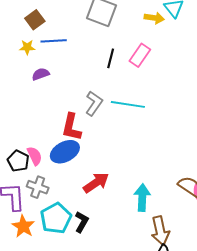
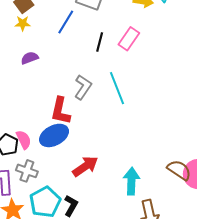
blue line: (54, 41) -> (66, 22), moved, turned -55
yellow star: (27, 47) -> (23, 23), moved
cyan line: (128, 104) -> (117, 88), turned 60

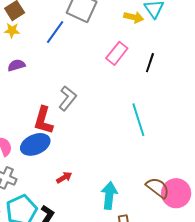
black line: (100, 42) -> (150, 63), moved
cyan line: (117, 88) -> (138, 120), moved
red arrow: (85, 166) -> (64, 177), size x0.6

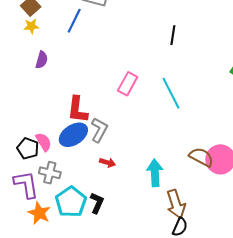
pink rectangle: (117, 53) -> (128, 84), moved
purple semicircle: (16, 65) -> (42, 60), turned 132
gray L-shape: (68, 98) -> (99, 130), moved
red arrow: (64, 177) -> (107, 163), turned 56

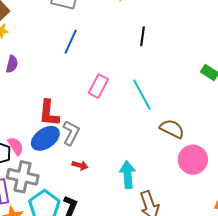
blue line: (74, 21) -> (71, 42), moved
brown semicircle: (201, 157) -> (172, 129), moved
gray cross: (50, 173) -> (23, 177), size x1.4

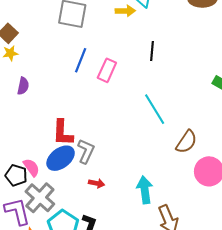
pink rectangle: (98, 86) -> (107, 70), moved
brown semicircle: (172, 129) -> (186, 142), turned 100
gray cross: (23, 177) -> (40, 198), turned 32

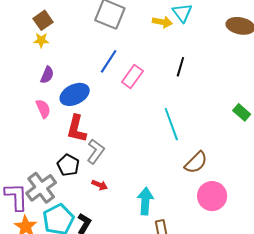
blue ellipse: (61, 158) -> (75, 94), moved
pink semicircle: (31, 168) -> (43, 109), moved
black pentagon: (16, 175) -> (68, 165), moved

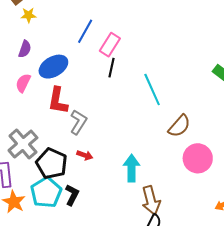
yellow star: (41, 40) -> (28, 15), moved
black line: (180, 67) -> (111, 68), moved
pink semicircle: (43, 109) -> (23, 83), turned -126
black pentagon: (68, 165) -> (52, 164), moved, size x1.4
gray cross: (41, 188) -> (23, 144), moved

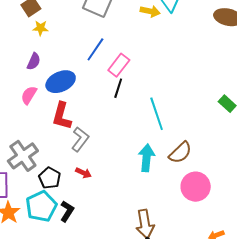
black pentagon: (52, 164) -> (50, 178), size x0.7
cyan arrow: (132, 168) -> (147, 158), moved

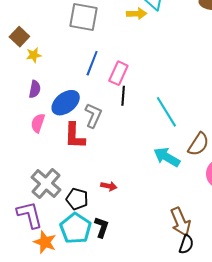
gray L-shape: (80, 139) -> (93, 115), moved
cyan arrow: (147, 158) -> (167, 157), turned -52

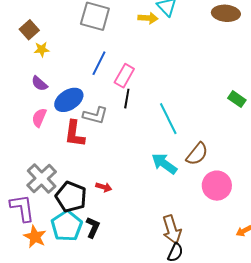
purple semicircle: (35, 89) -> (39, 84), turned 114
gray L-shape: (93, 115) -> (95, 115), turned 75
black pentagon: (77, 199) -> (71, 197), size x1.4

